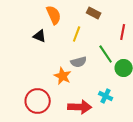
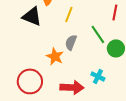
black triangle: (40, 36) -> (32, 16), size x1.5
gray semicircle: (79, 62) -> (71, 42), turned 126

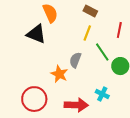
yellow line: (69, 14) -> (87, 33), moved

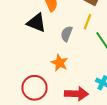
gray semicircle: (75, 60) -> (66, 34), moved

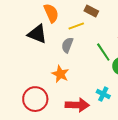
yellow line: (88, 22) -> (76, 26), moved, turned 49

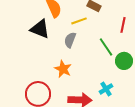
cyan cross: (103, 94) -> (106, 89), turned 32

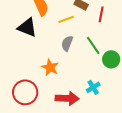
red line: (123, 25) -> (101, 14), moved
gray semicircle: (70, 40) -> (67, 43), moved

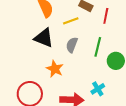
black triangle: (27, 27) -> (44, 38), moved
green line: (93, 45) -> (98, 47), turned 48

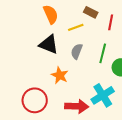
cyan cross: (98, 89) -> (103, 95), size x1.6

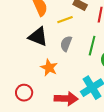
red circle: (35, 100) -> (24, 93), size x0.7

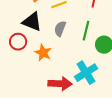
red circle: (24, 93) -> (18, 42), moved

